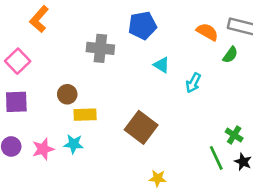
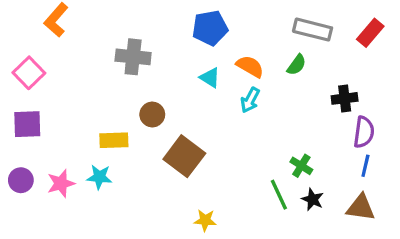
blue pentagon: (142, 25) -> (210, 28), moved
orange semicircle: (207, 32) -> (250, 66), moved
brown circle: (67, 94) -> (152, 114), moved

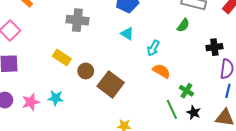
orange semicircle: (250, 66) -> (161, 71), moved
brown circle: (152, 114) -> (86, 71), moved
yellow rectangle: (114, 140) -> (62, 57), moved, turned 36

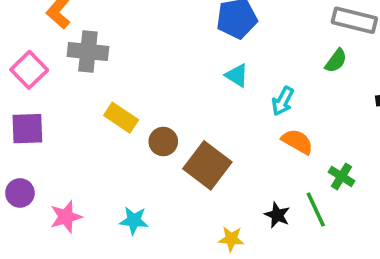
gray cross: (77, 20) -> (88, 51), moved
cyan star: (56, 98) -> (134, 221), moved
pink star: (31, 102) -> (66, 217), moved
black star: (194, 112) -> (277, 215), moved

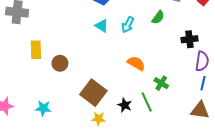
cyan arrow: (283, 101) -> (128, 25), moved
yellow rectangle: (121, 118) -> (36, 50), turned 54
brown square: (207, 165) -> (93, 93), moved

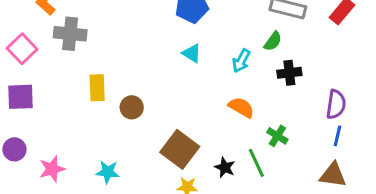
cyan arrow: (128, 25) -> (241, 61), moved
black cross: (189, 39) -> (289, 73), moved

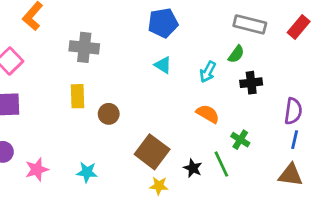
gray cross: (70, 34) -> (84, 47), moved

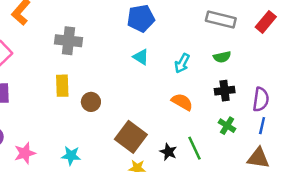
green semicircle: (236, 54) -> (222, 57), moved, turned 42
black cross: (251, 83) -> (225, 91), moved
green cross: (240, 140) -> (227, 126), moved

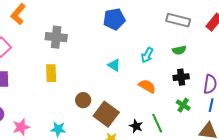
cyan triangle: (141, 57) -> (114, 65), moved
brown circle: (91, 102) -> (83, 100), moved

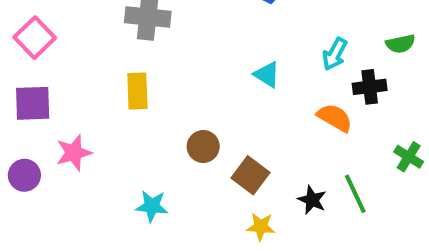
black cross: (181, 77) -> (370, 87), moved
brown square: (106, 114) -> (250, 175), size x0.7
pink star: (21, 127) -> (74, 153), moved

